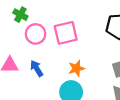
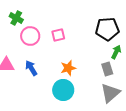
pink square: (66, 33) -> (58, 35), size x0.6

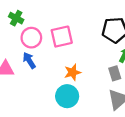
pink square: (58, 35) -> (62, 37), size x1.5
blue arrow: (31, 68) -> (29, 60), moved

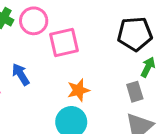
pink circle: (31, 38) -> (34, 21), moved

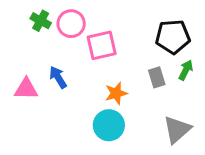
gray rectangle: (135, 92) -> (157, 77), moved

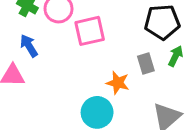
blue arrow: (58, 77) -> (29, 46), moved
orange star: (116, 93) -> (118, 83), moved, turned 30

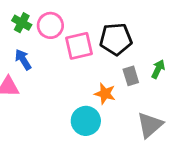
black pentagon: (162, 22) -> (116, 39), moved

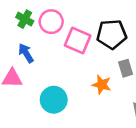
pink square: (79, 46) -> (78, 41), turned 36
cyan circle: (86, 121) -> (54, 100), moved

